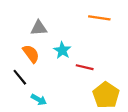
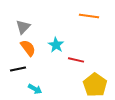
gray triangle: (39, 28) -> (23, 27), moved, turned -42
black line: (20, 77) -> (18, 69), turned -63

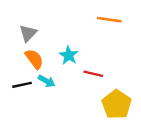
cyan arrow: (35, 89) -> (47, 81), moved

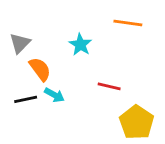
gray triangle: (28, 33) -> (20, 43), moved
cyan star: (69, 55) -> (80, 45), moved

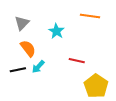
gray triangle: (20, 43) -> (22, 23), moved
cyan arrow: (54, 95) -> (38, 67), turned 104

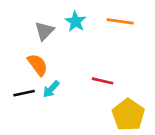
gray triangle: (22, 23) -> (44, 31), moved
cyan star: (56, 31) -> (75, 21), moved

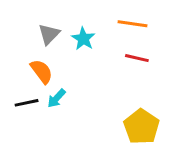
cyan star: (75, 21) -> (83, 39), moved
red line: (103, 81) -> (137, 58), moved

